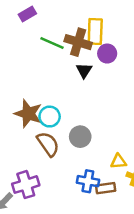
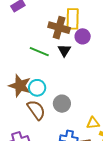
green line: (52, 43) -> (39, 52), moved

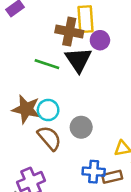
black triangle: (64, 50) -> (78, 60), size x1.6

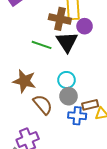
cyan circle: (48, 110) -> (66, 80), moved
blue cross: (94, 172) -> (77, 116), moved
brown rectangle: (112, 177) -> (90, 105), moved

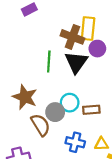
green line: (42, 45) -> (49, 61), turned 66
gray circle: (69, 96) -> (55, 112), moved
brown rectangle: (90, 105) -> (91, 110), moved

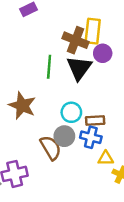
gray circle: (55, 112) -> (64, 136), moved
brown semicircle: (41, 125) -> (51, 148), moved
blue cross: (75, 142) -> (91, 137), moved

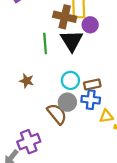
brown star: (22, 106) -> (27, 81), size x0.6

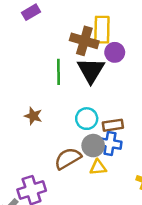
gray circle: (67, 102) -> (93, 146), moved
brown semicircle: (57, 114) -> (68, 158), turned -85
yellow triangle: (106, 116) -> (98, 167), moved

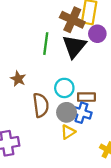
brown semicircle: (68, 158) -> (41, 105), moved, turned 105
yellow triangle: (98, 167) -> (68, 132), turned -35

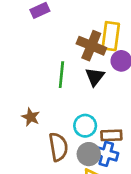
black triangle: (74, 46) -> (95, 77), size x0.7

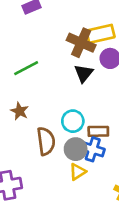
yellow rectangle: (111, 36) -> (100, 34), turned 68
green line: (61, 75) -> (26, 68), moved, turned 55

